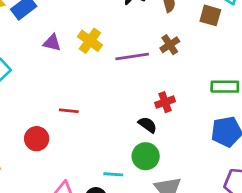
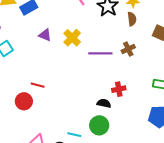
red line: (69, 111) -> (38, 85), moved
black semicircle: (148, 125) -> (104, 103), turned -32

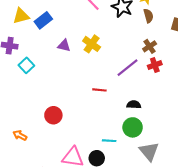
purple line: (100, 53) -> (127, 68), moved, turned -30
red line: (38, 85) -> (99, 90), moved
red cross: (119, 89) -> (155, 65), moved

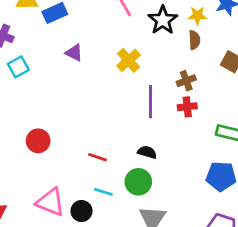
yellow cross: (92, 44) -> (129, 60), moved
purple line: (127, 68) -> (151, 102), turned -65
red line: (99, 90) -> (97, 157), moved

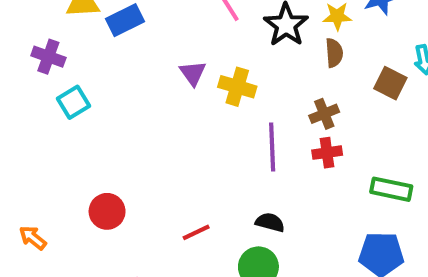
purple triangle: (74, 53) -> (193, 73), moved, turned 30
yellow cross: (129, 60) -> (237, 87), turned -30
red line: (97, 157) -> (196, 232), turned -42

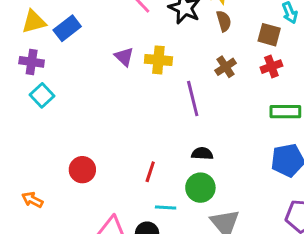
purple cross: (48, 57) -> (32, 62), moved
red cross: (327, 153) -> (271, 67), moved
red line: (196, 232) -> (150, 172), turned -35

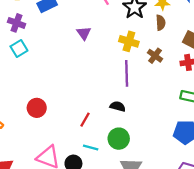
yellow cross: (158, 60) -> (129, 41), moved
brown cross: (226, 67) -> (155, 56), turned -32
black semicircle: (202, 154) -> (118, 106), moved

